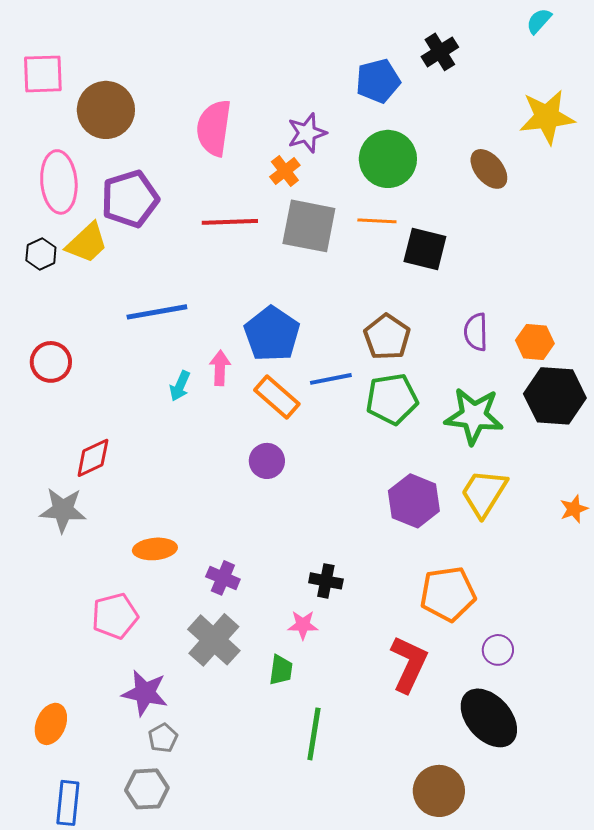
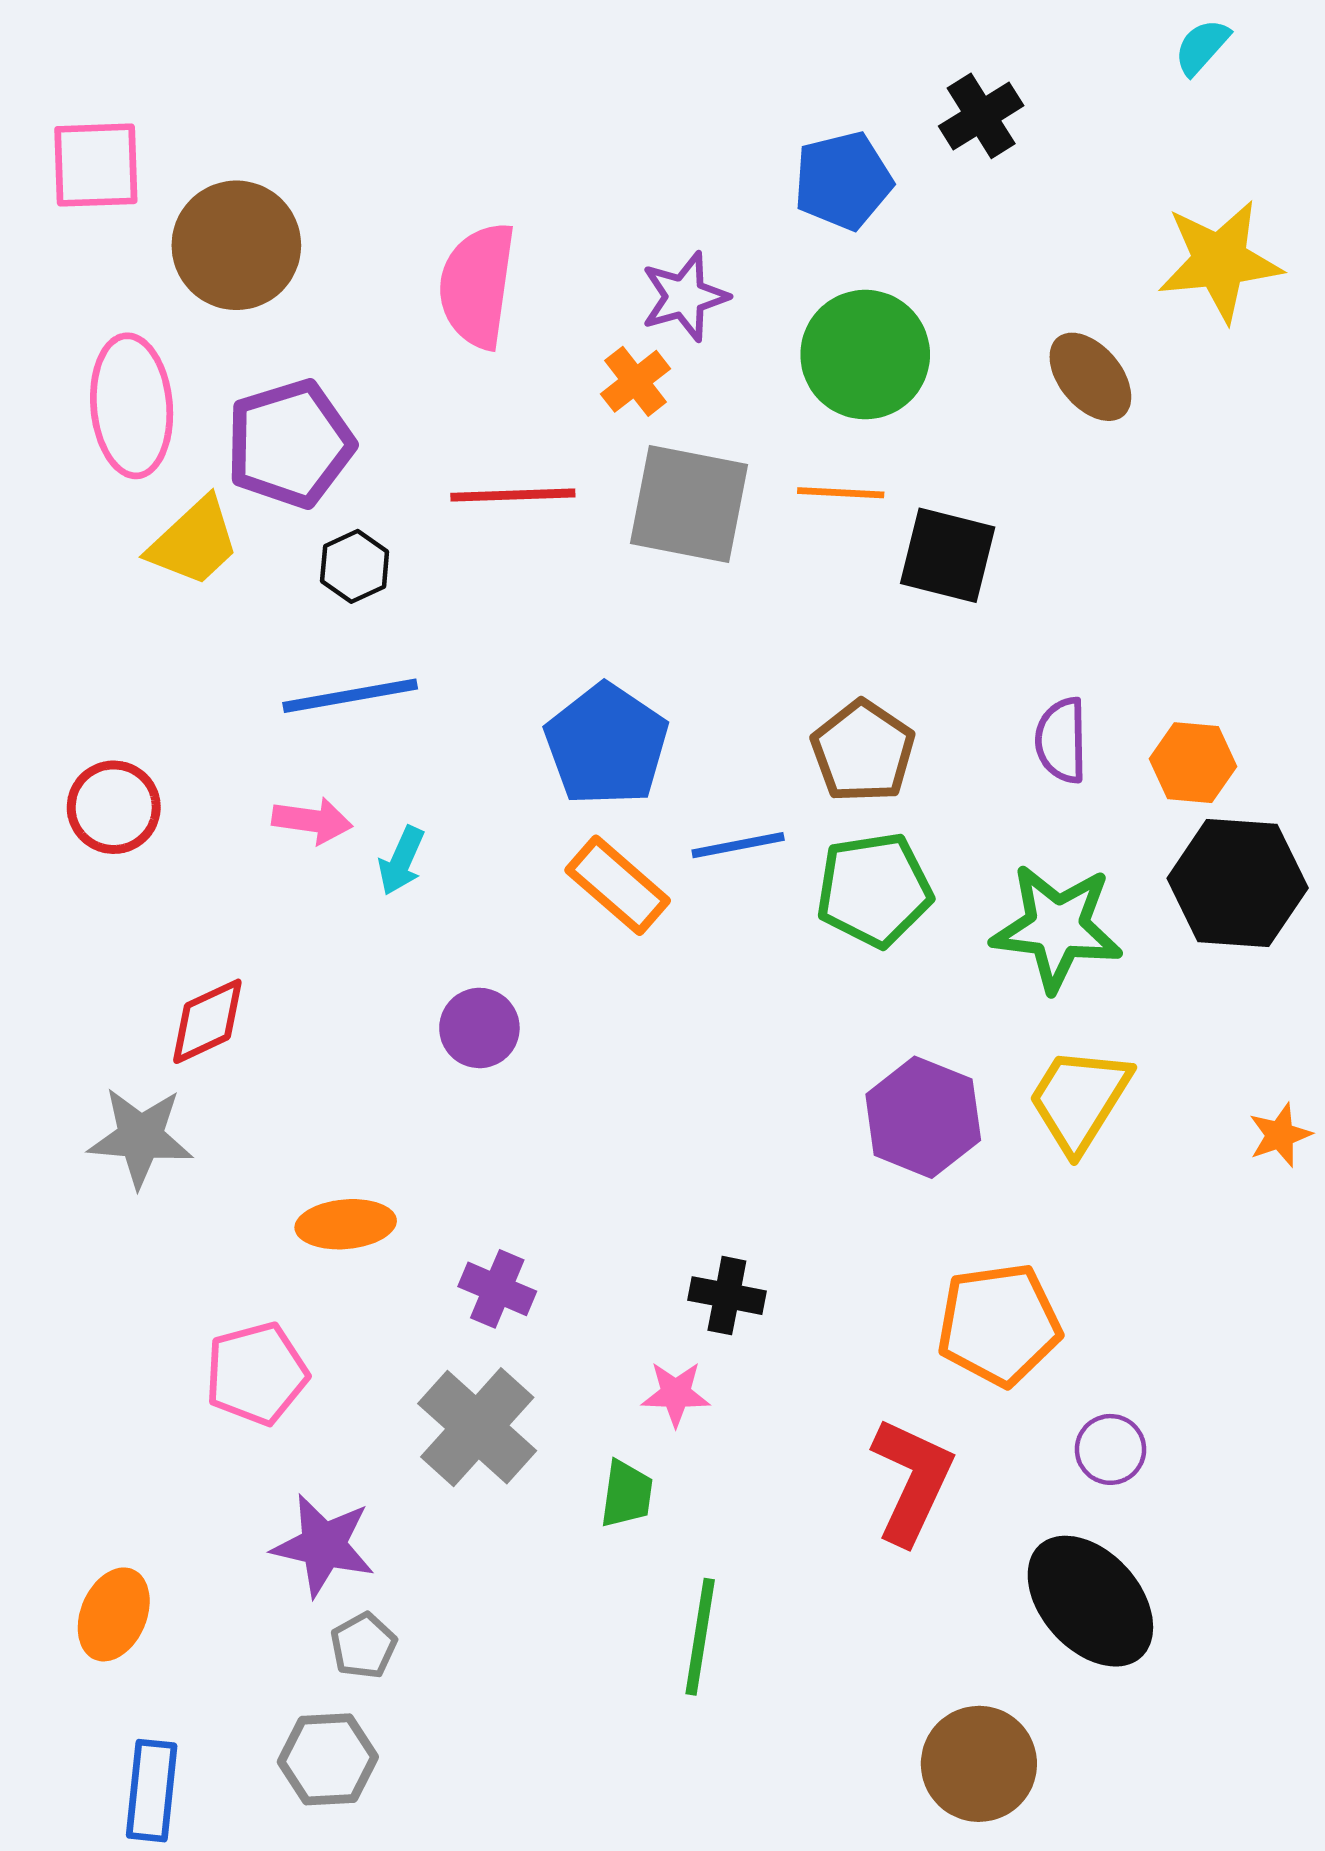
black hexagon: (41, 254) -> (355, 566), moved
pink arrow: (220, 368) -> (312, 821), moved, turned 96
purple circle: (267, 461) -> (479, 1028), moved

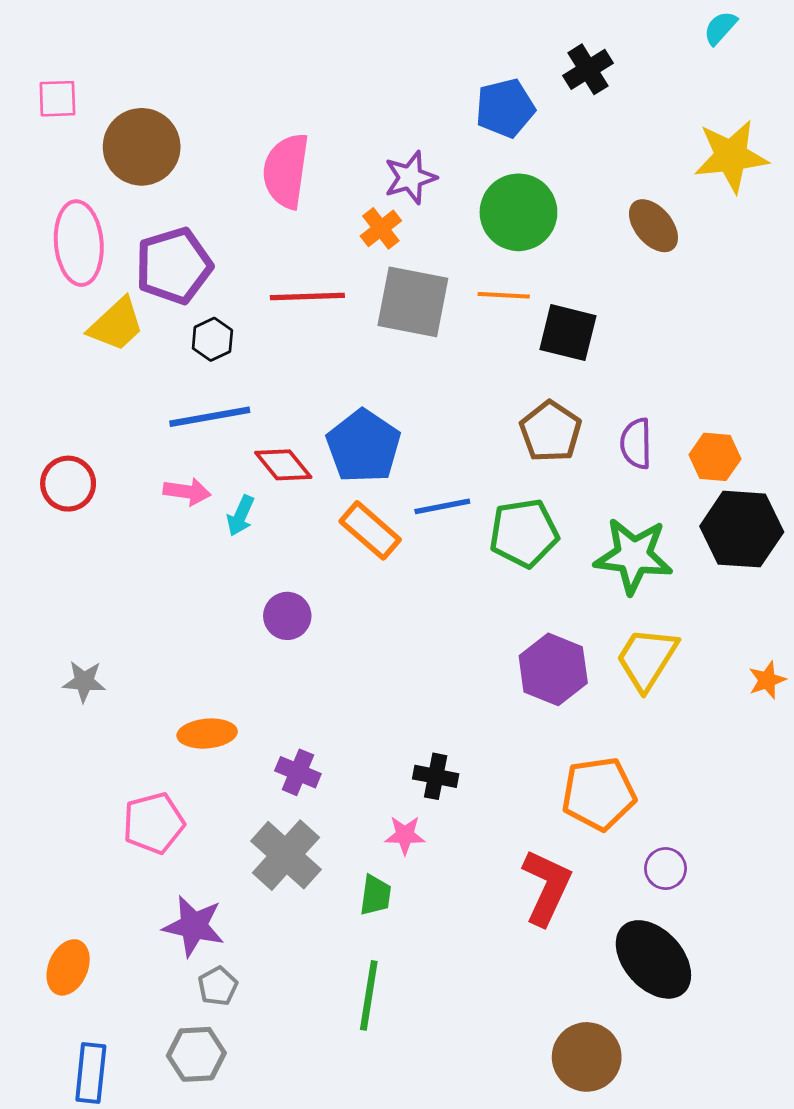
pink square: (96, 165) -> (57, 99), size x0.7
brown pentagon: (863, 751) -> (551, 431), moved
red diamond: (207, 1021) -> (283, 465), moved, turned 76
gray star: (140, 1137) -> (84, 681), size x0.7
green line: (700, 1637) -> (369, 995), moved

